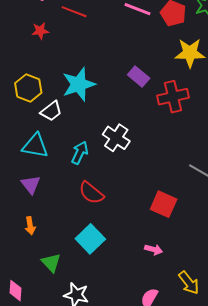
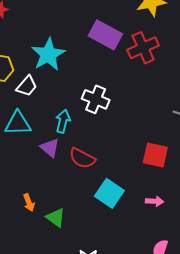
purple rectangle: (139, 77) -> (105, 35), size x1.5
purple triangle: (31, 185) -> (50, 148), moved
cyan square: (90, 239) -> (109, 193), moved
green triangle: (51, 263) -> (56, 218), moved

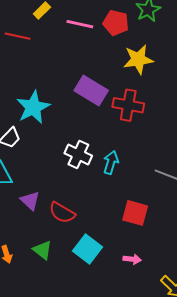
red cross: (143, 48) -> (128, 105), turned 32
cyan arrow: (63, 121) -> (111, 162), moved
green triangle: (56, 218) -> (42, 250), moved

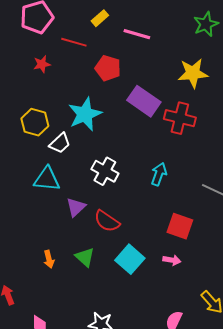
red pentagon: (116, 23) -> (108, 68), moved
white cross: (78, 154) -> (105, 171), moved
purple triangle: (30, 201) -> (76, 207), turned 30
pink arrow: (132, 259) -> (172, 260), moved

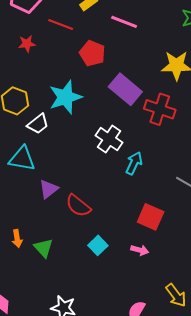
white cross: (105, 171) -> (109, 139), moved
green triangle: (85, 257) -> (43, 248), moved
cyan square: (130, 259) -> (98, 245), size x0.7

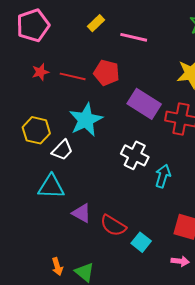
red line: (61, 24) -> (73, 76), moved
purple triangle: (49, 189) -> (82, 213), turned -45
cyan square: (98, 245) -> (141, 242), moved

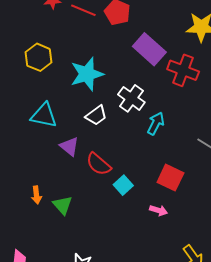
cyan star: (86, 120) -> (87, 74), moved
white trapezoid: (62, 150) -> (96, 115), moved

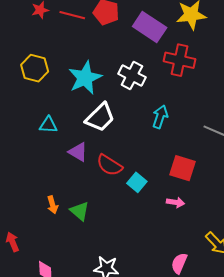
purple rectangle: (149, 49) -> (150, 27), moved
white cross: (131, 98) -> (132, 75), moved
cyan triangle: (44, 115) -> (48, 125), size x0.7
white trapezoid: (96, 115) -> (100, 117), size x1.4

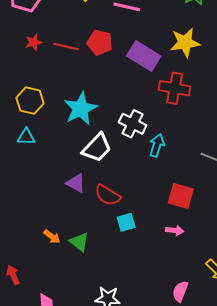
white cross: (132, 75) -> (133, 124), moved
cyan triangle: (48, 125) -> (26, 137), moved
cyan square: (137, 182) -> (126, 222), moved, turned 36
orange arrow: (53, 205) -> (52, 237), turned -36

